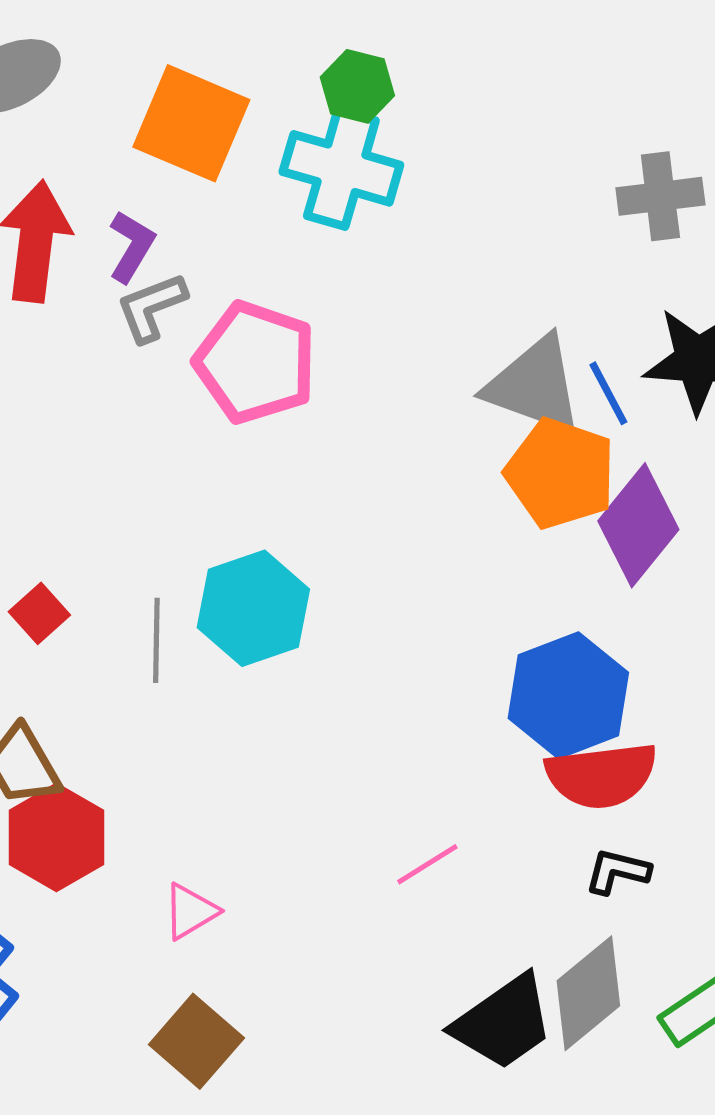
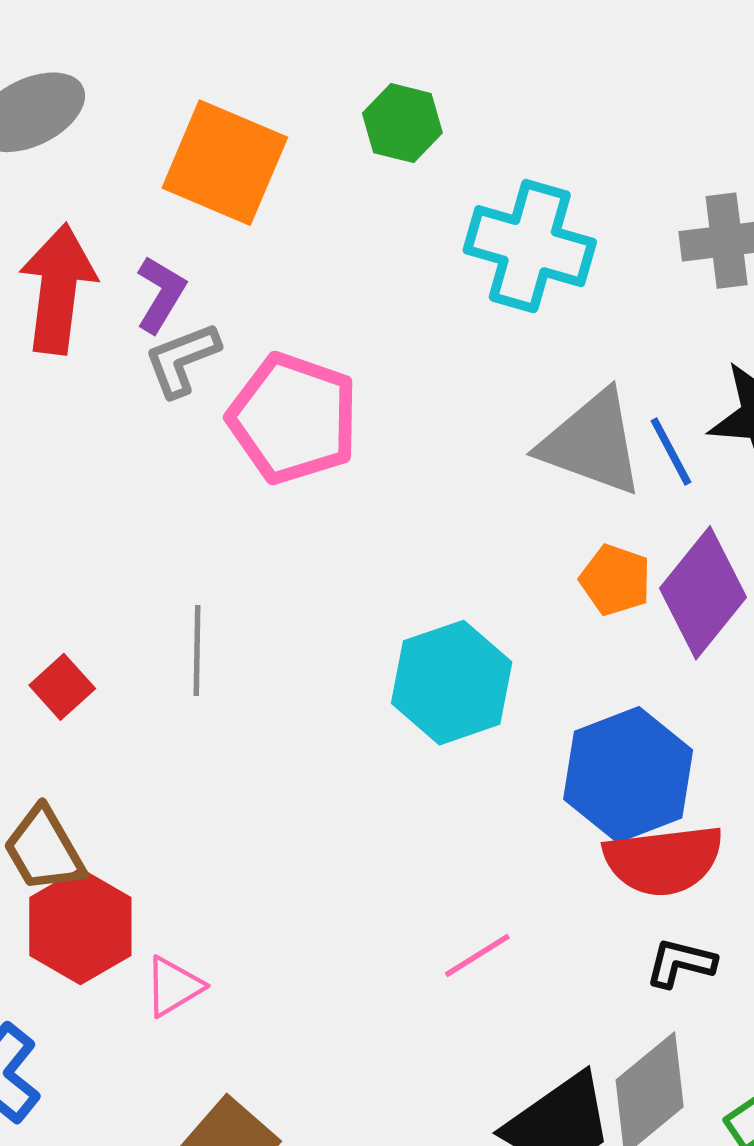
cyan cross: (341, 168) -> (530, 246), moved
orange pentagon: (560, 473) -> (615, 580), moved, size x0.6
cyan hexagon: (253, 608) -> (452, 683), moved
gray line: (156, 640) -> (197, 651), moved
pink triangle: (190, 911) -> (173, 986), moved

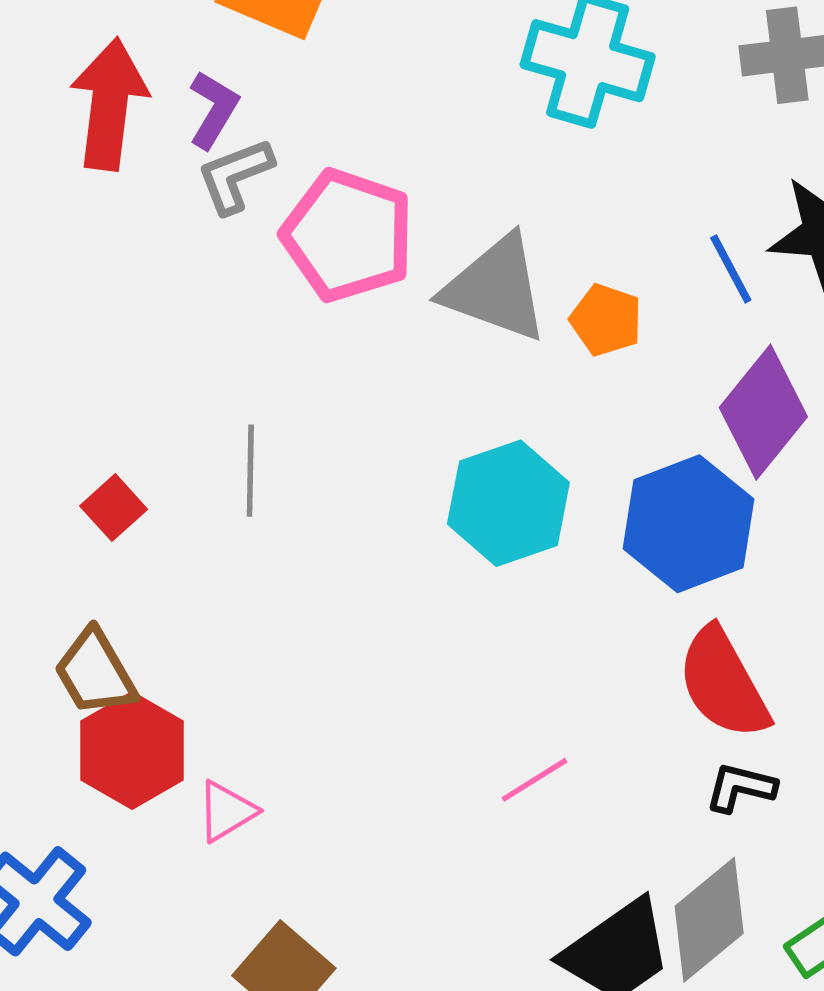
gray triangle: (592, 443) -> (495, 288), moved
orange pentagon: (615, 580) -> (606, 320), moved
blue hexagon: (628, 775) -> (689, 524), moved
red semicircle: (663, 860) -> (723, 683), turned 68

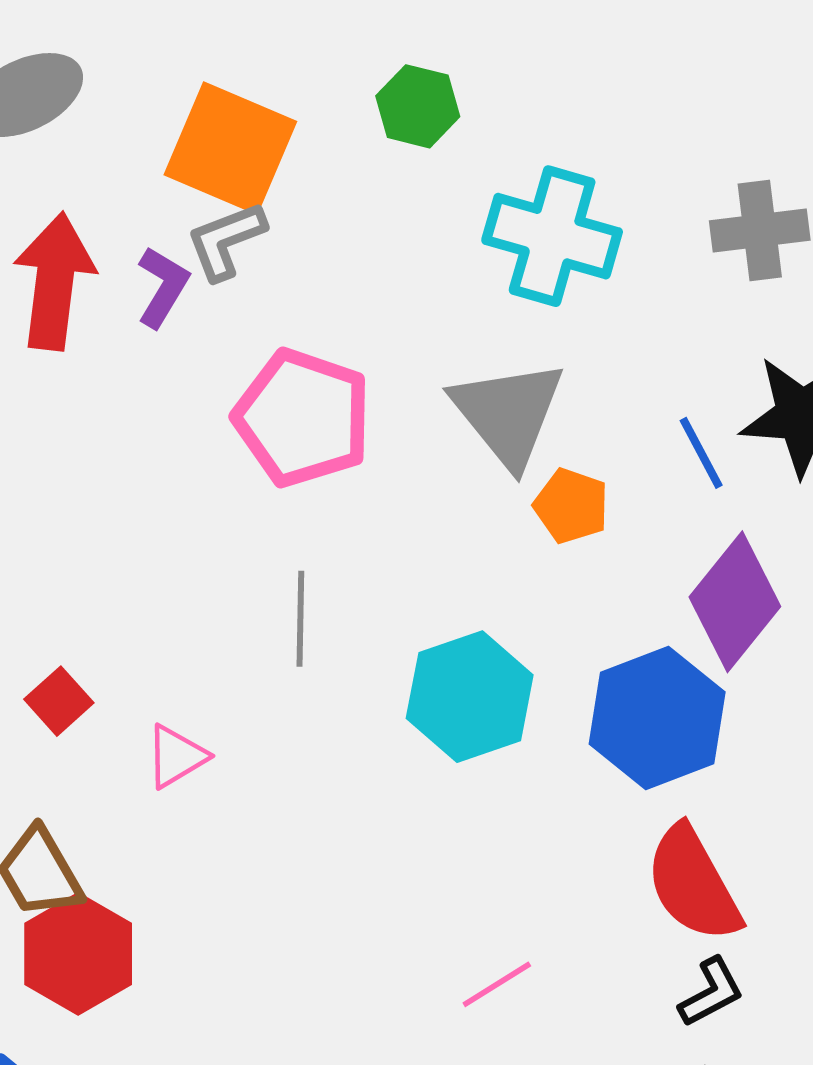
gray L-shape: (235, 176) -> (226, 241), moved
gray triangle: (495, 288) -> (508, 413), moved, turned 31
gray line: (250, 471) -> (300, 619), moved
black L-shape: (741, 787) -> (711, 992), turned 138
pink triangle: (226, 811) -> (176, 756), moved

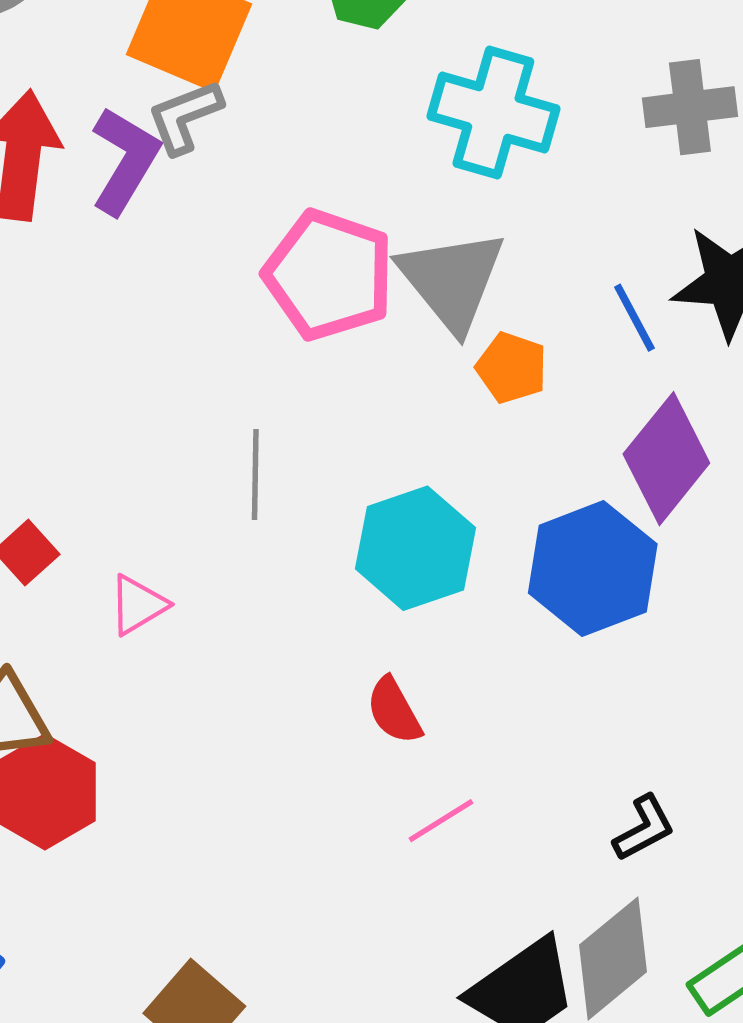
purple L-shape: (163, 287) -> (125, 161), size x1.4
pink pentagon: (303, 418) -> (329, 275), moved
red semicircle: (693, 884) -> (394, 711), moved, size x0.6

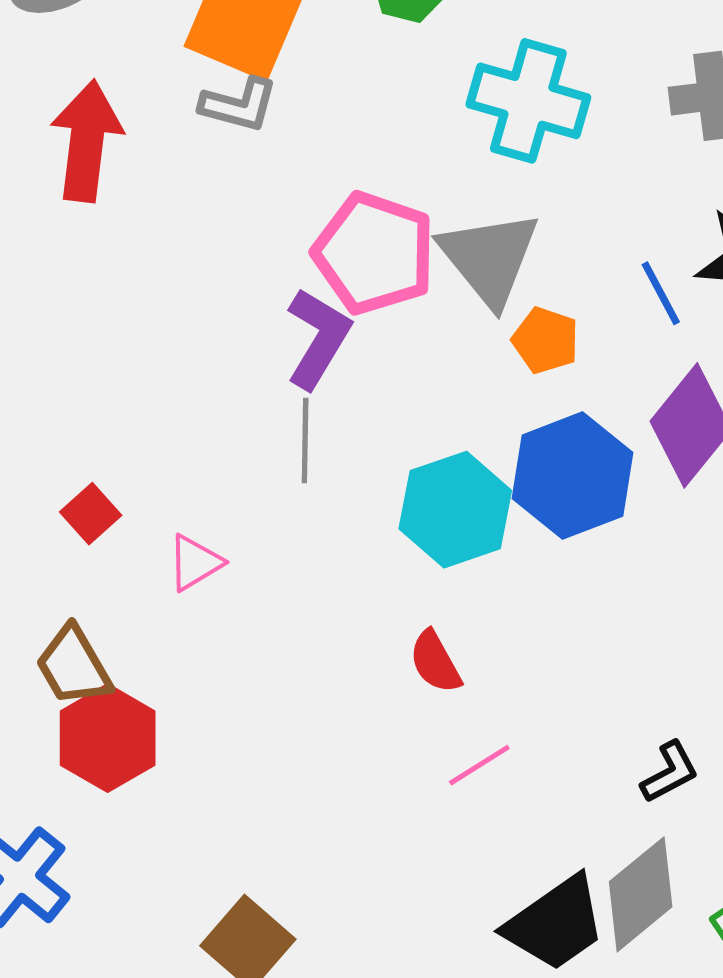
gray L-shape: (185, 117) -> (239, 105), turned -144
purple L-shape: (125, 161) -> (318, 338), moved
blue hexagon: (593, 569) -> (573, 476), moved

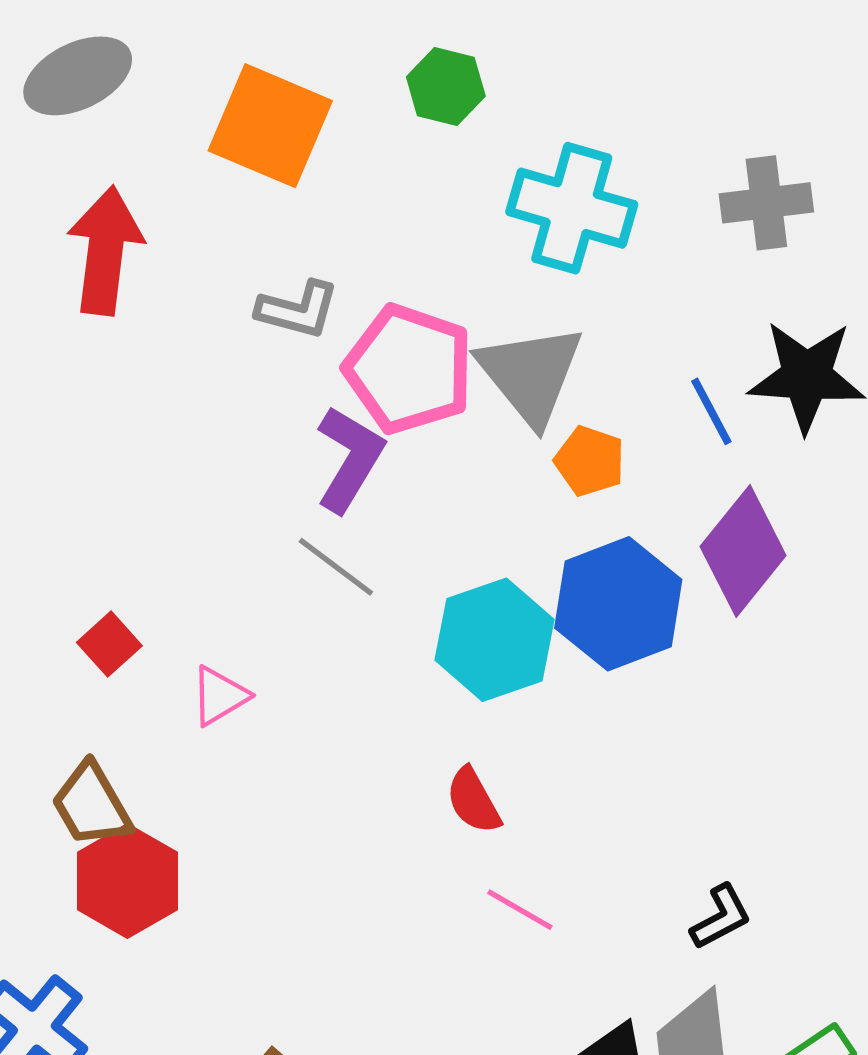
gray L-shape: (239, 105) -> (298, 310), moved
gray line: (305, 440) -> (336, 567), turned -54
pink line: (479, 765) -> (520, 910), turned 62

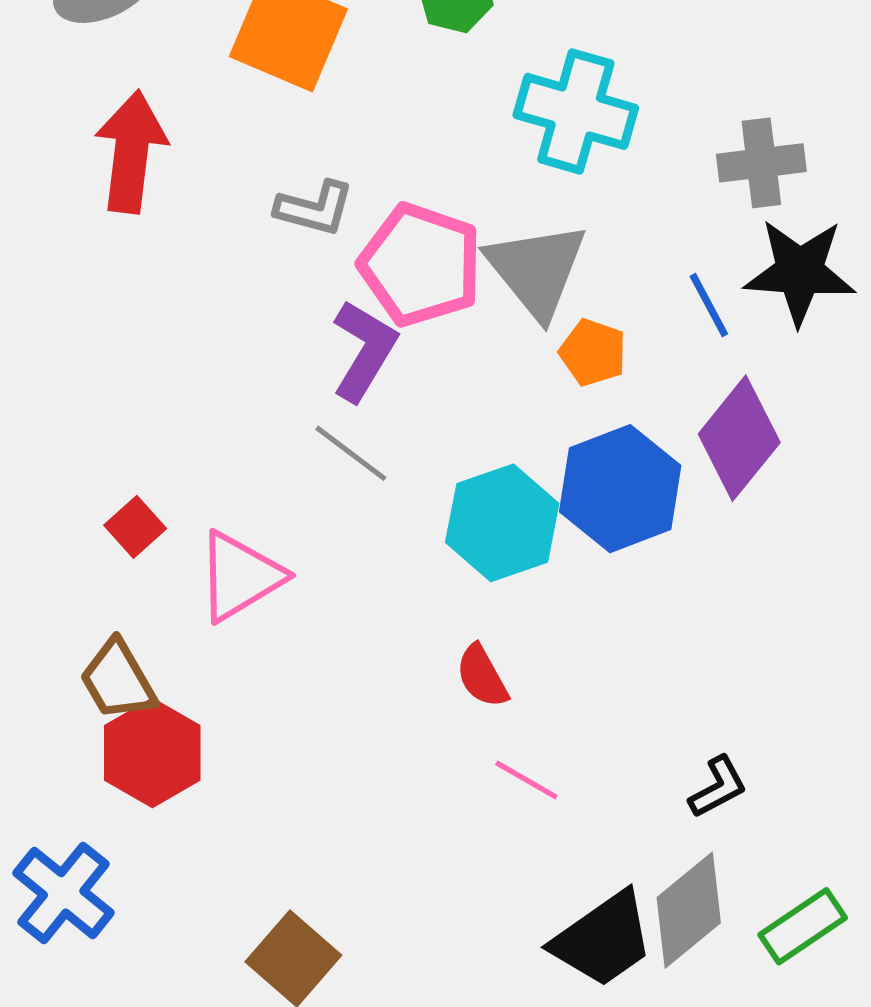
gray cross: (766, 203) -> (761, 163), moved
pink triangle: (219, 696) -> (240, 576), size x1.6

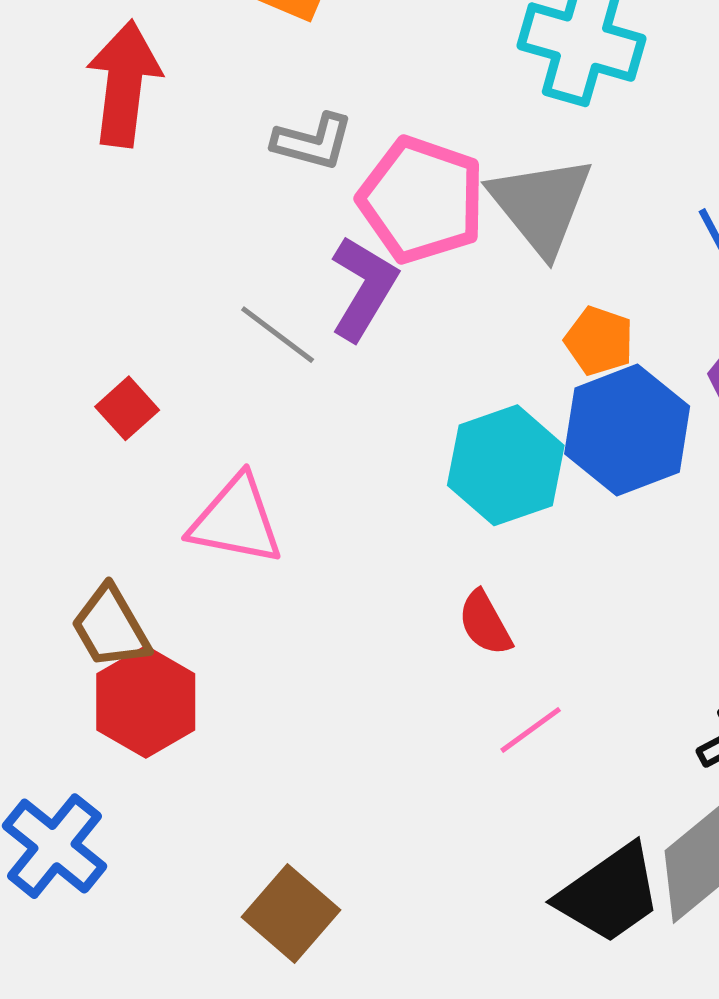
orange pentagon: (593, 352) -> (599, 341), moved
gray line: (351, 453) -> (278, 335), moved
red square: (135, 527) -> (127, 408), moved
pink triangle: (240, 576) -> (236, 520), turned 42
pink line: (526, 780) -> (531, 730), turned -66

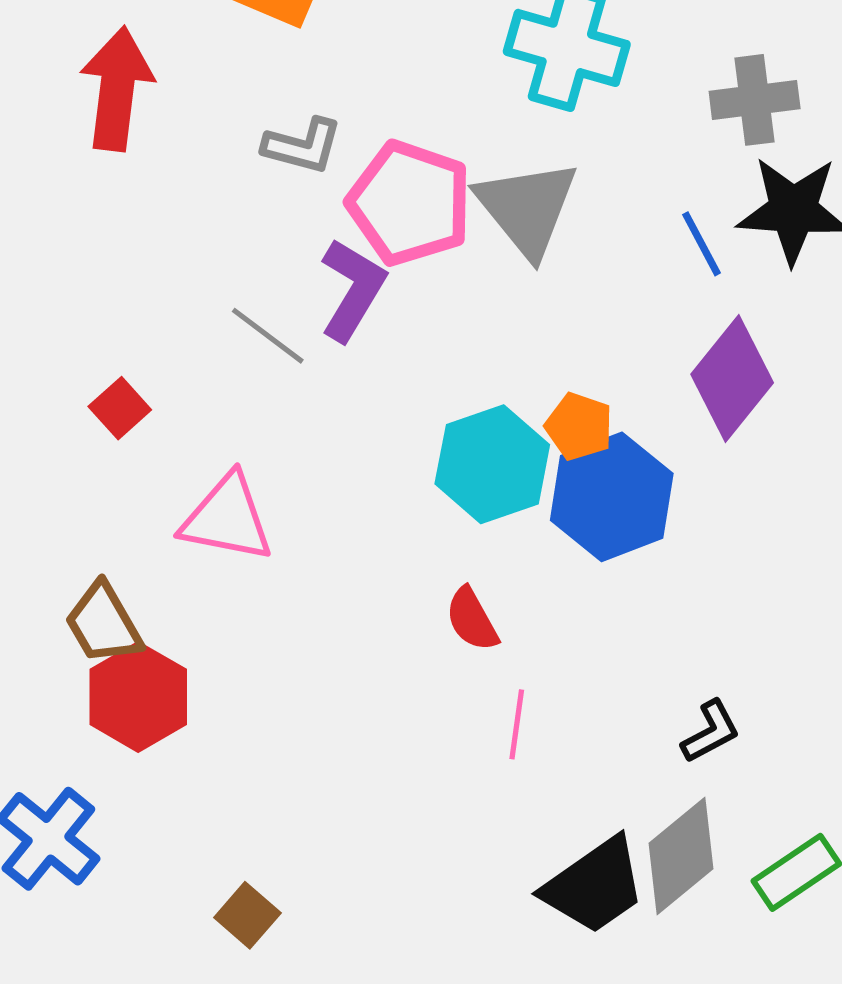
orange pentagon: (599, 341) -> (579, 426), moved
blue hexagon: (627, 430) -> (612, 497), moved
pink line: (531, 730) -> (517, 724), turned -46
brown square: (291, 914) -> (247, 915), moved, size x0.7

